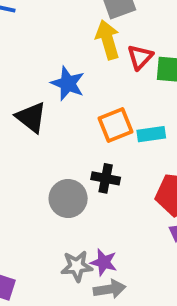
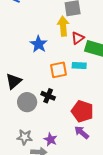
black triangle: (31, 117) -> (14, 81), moved, turned 30
cyan rectangle: (151, 134) -> (79, 66), moved
purple star: (104, 262) -> (50, 139), moved

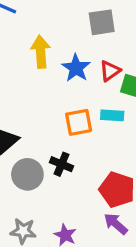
yellow arrow: (63, 26) -> (41, 52), moved
blue star: (39, 44) -> (76, 68), moved

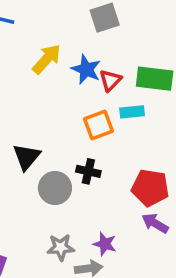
yellow arrow: (41, 52) -> (47, 59), turned 56
red triangle: (110, 71) -> (110, 80), moved

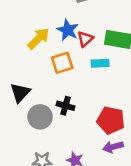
yellow arrow: (47, 59) -> (38, 38), moved
orange square: (99, 125) -> (62, 63), moved
purple arrow: (155, 223) -> (113, 147), turned -48

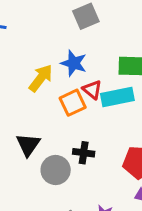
red triangle: (85, 39) -> (92, 90), moved, turned -30
cyan rectangle: (100, 63) -> (117, 97), size x1.5

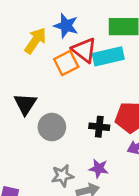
red triangle: (92, 90) -> (84, 50), size x1.4
black cross: (84, 153) -> (99, 127), moved

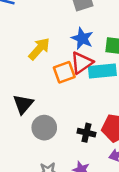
blue star: (66, 26) -> (82, 38), moved
red triangle: (84, 50) -> (82, 63), turned 40

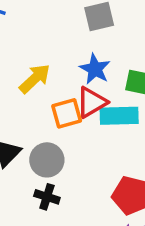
gray circle: (44, 128) -> (47, 160), moved
black cross: (86, 133) -> (47, 197), moved

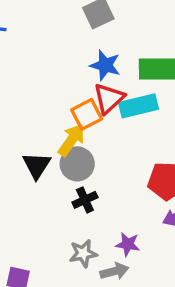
yellow arrow: (35, 79) -> (71, 140), moved
black cross: (47, 197) -> (85, 200), turned -30

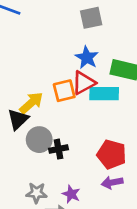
yellow arrow: (71, 140) -> (31, 103), moved
gray circle: (77, 164) -> (39, 140), moved
black cross: (85, 200) -> (59, 149), moved

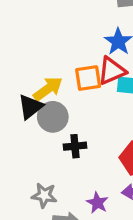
gray circle: (39, 140) -> (53, 117), moved
purple star: (71, 194) -> (97, 203), moved

